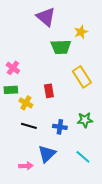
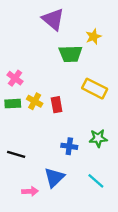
yellow rectangle: (82, 77) -> (95, 89), turned -30
yellow cross: (26, 103) -> (35, 101), moved
black line: (29, 126) -> (16, 154), moved

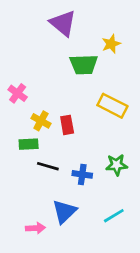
green rectangle: (13, 104) -> (29, 144), moved
black line: (16, 154) -> (48, 166), moved
cyan line: (96, 181) -> (114, 216), turned -72

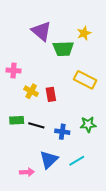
purple triangle: (63, 23) -> (41, 31), moved
pink cross: (18, 93) -> (13, 70), turned -32
green rectangle: (29, 144) -> (17, 120), moved
cyan line: (114, 216) -> (77, 161), moved

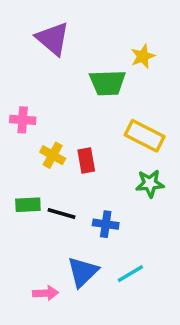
purple triangle: (41, 31) -> (53, 39), moved
green star: (88, 124) -> (150, 183), moved

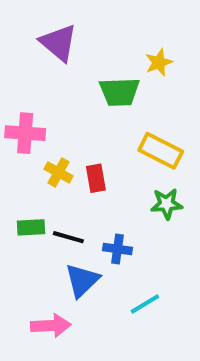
pink cross: (23, 120) -> (25, 133), size x1.4
blue triangle: (83, 272) -> (82, 280), moved
pink arrow: (46, 293) -> (51, 326), size x1.4

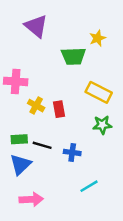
blue triangle: (82, 280) -> (20, 165), moved

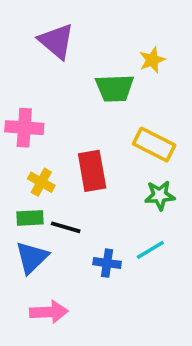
yellow cross: (36, 106) -> (41, 182), moved
red rectangle: (59, 109) -> (92, 171), size x1.5
blue cross: (72, 152) -> (107, 263), moved
cyan line: (89, 186) -> (150, 250), moved

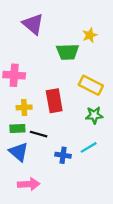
yellow cross: (41, 182) -> (24, 107), turned -32
blue triangle: (32, 257) -> (19, 152), turned -35

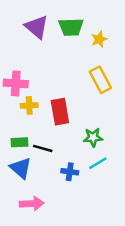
green trapezoid: (67, 52) -> (71, 27), moved
yellow rectangle: (91, 85) -> (100, 80), moved, turned 35
yellow cross: (24, 107) -> (29, 105), moved
green star: (94, 115) -> (93, 137), moved

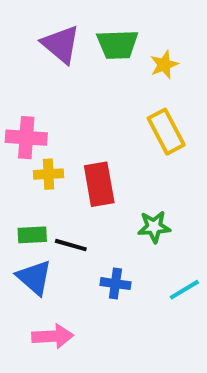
cyan line: (98, 163) -> (184, 290), moved

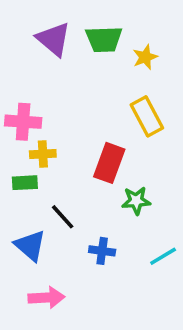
red rectangle: (99, 184) -> (109, 163), moved, turned 30
green rectangle: (32, 235) -> (25, 183), moved
black line: (71, 245) -> (63, 217), turned 32

